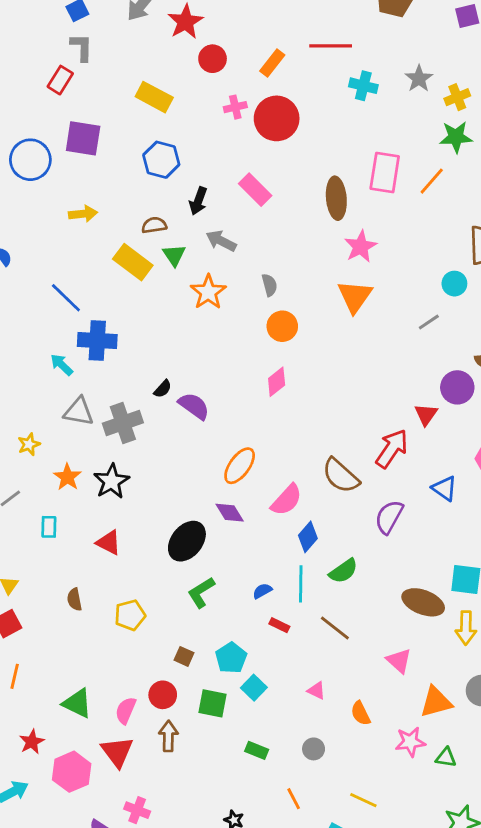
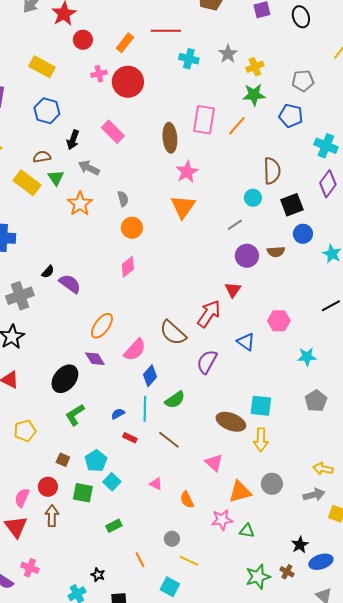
purple circle: (457, 387) -> (247, 256), moved
gray circle: (314, 749) -> (172, 539), moved
green rectangle: (257, 750) -> (114, 526), turned -49

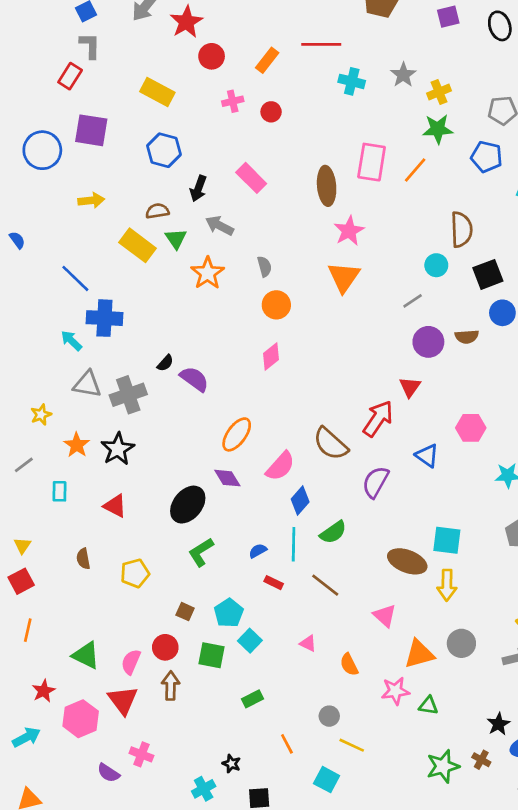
red circle: (128, 82) -> (271, 112), size x0.5

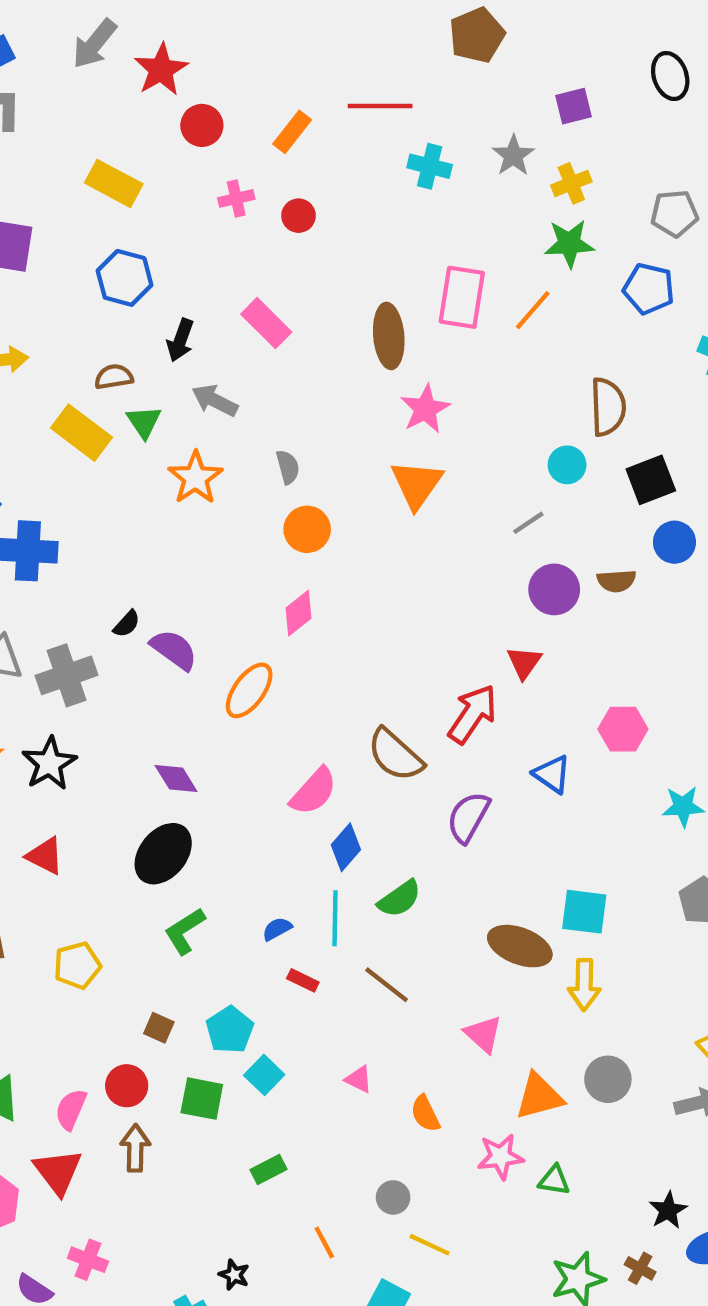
purple square: (448, 17) -> (574, 106), moved
orange ellipse: (237, 434) -> (249, 690), moved
purple diamond: (227, 478) -> (176, 779), moved

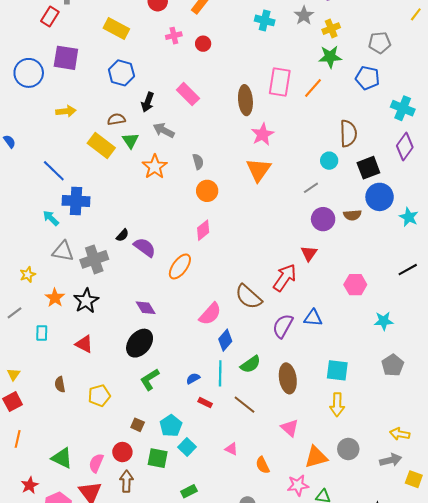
blue circle: (674, 542) -> (380, 197), size x1.4
blue triangle: (552, 774) -> (313, 318), moved, turned -30
brown ellipse: (520, 946) -> (288, 378), moved, turned 60

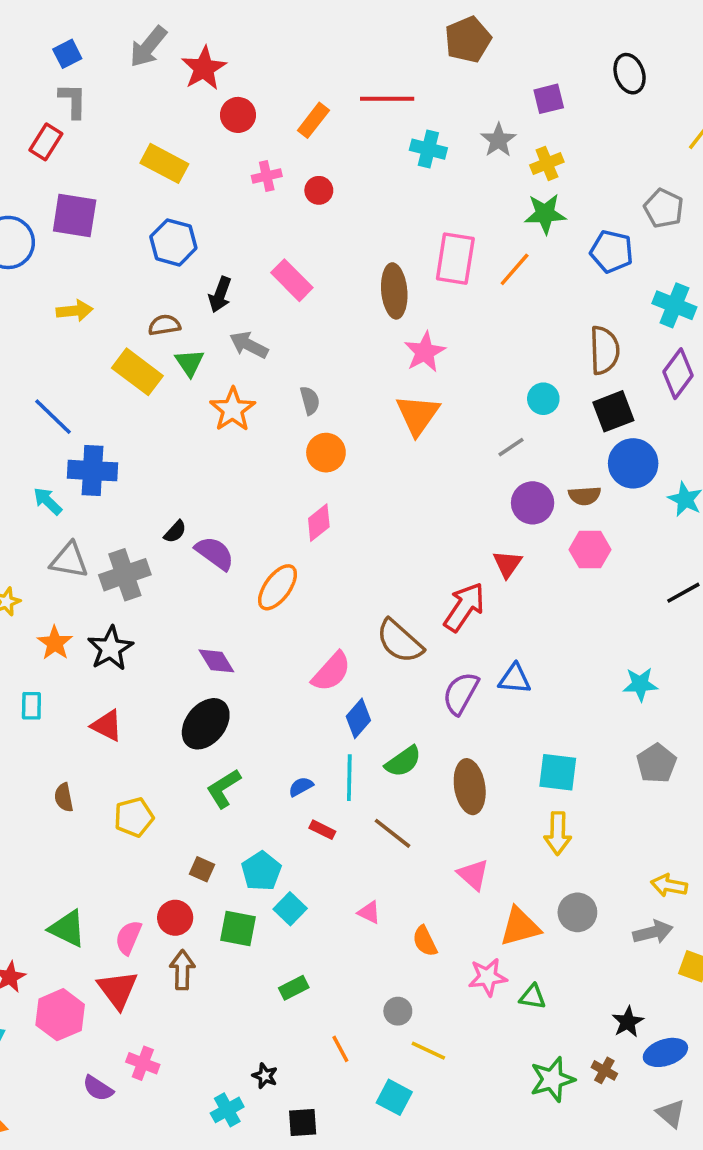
gray pentagon: (380, 43) -> (664, 208), moved, turned 30
brown semicircle: (348, 133) -> (604, 350), moved
pink hexagon: (355, 285) -> (590, 550), moved

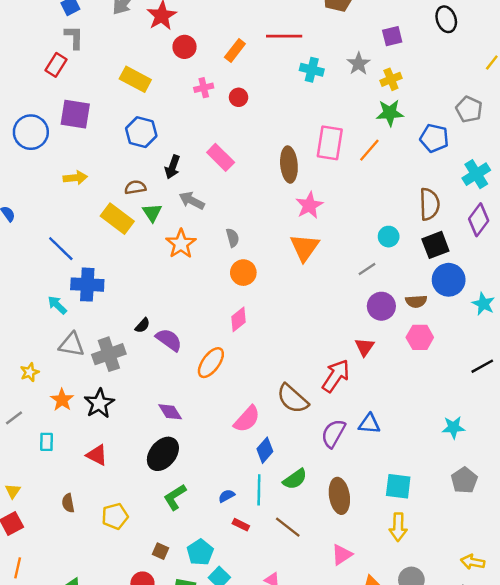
cyan cross: (674, 305) -> (476, 174), turned 36
pink triangle: (473, 875) -> (342, 555), turned 45

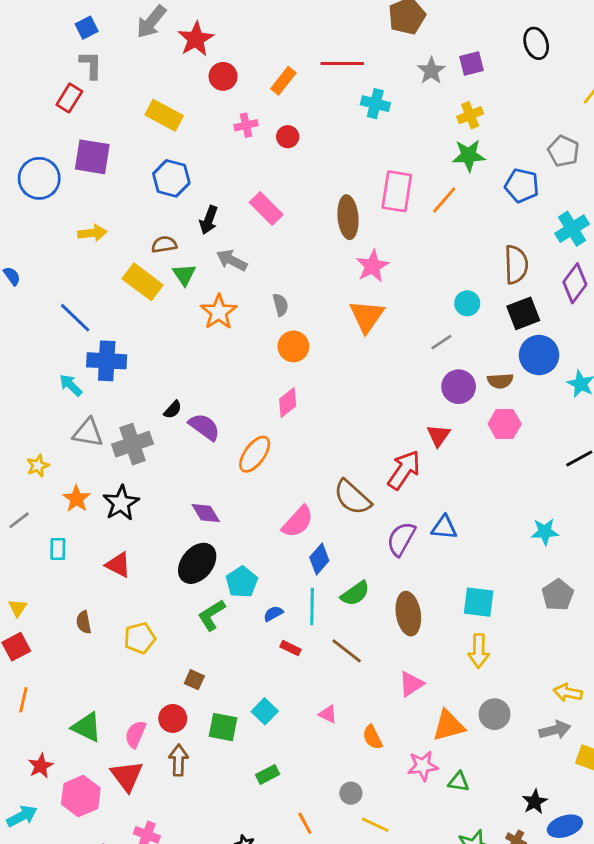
gray star: (359, 64) -> (431, 71), moved
cyan pentagon: (200, 552) -> (242, 582), moved

